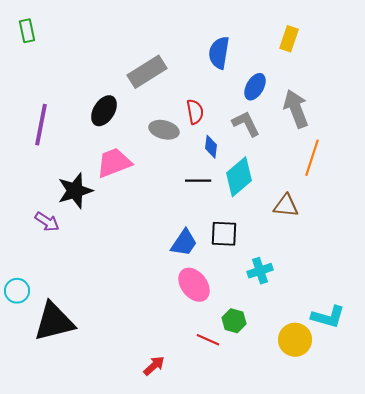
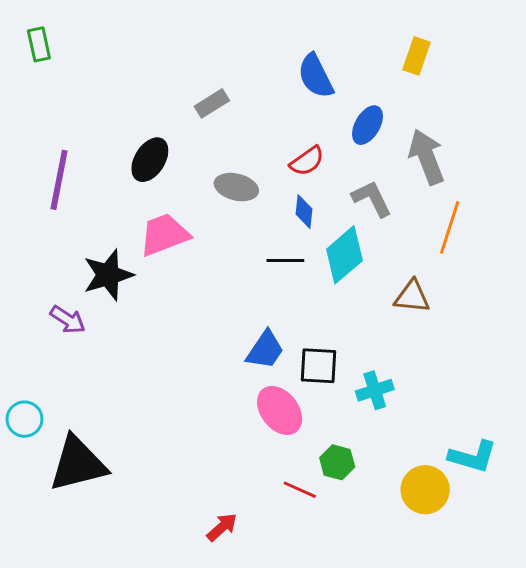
blue semicircle: (219, 53) -> (316, 76), turned -36
gray rectangle: (147, 72) -> (212, 103), size x0.6
red semicircle: (195, 112) -> (307, 161), moved, turned 65
gray L-shape: (246, 124) -> (372, 199), moved
black square: (224, 234) -> (318, 366), moved

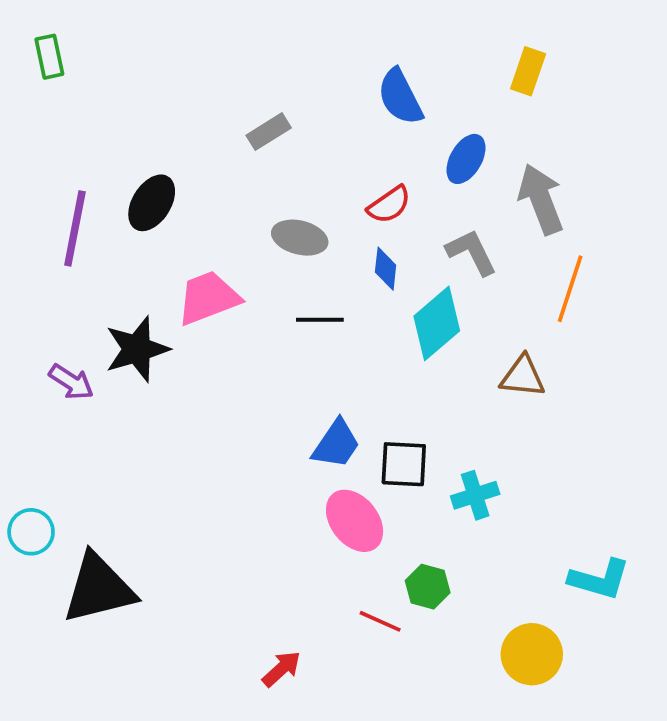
black ellipse: (150, 160) -> (152, 203), moved
black line: (285, 261) -> (320, 320), moved
purple arrow: (68, 320) -> (71, 382), moved
yellow circle: (425, 490) -> (532, 654), moved

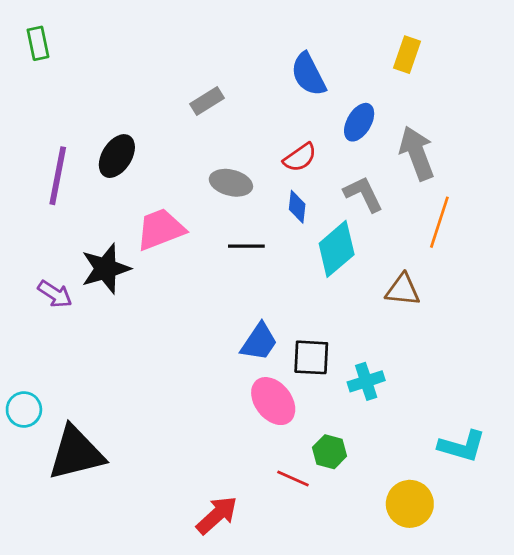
red arrow: (281, 669) -> (217, 515), size x1.4

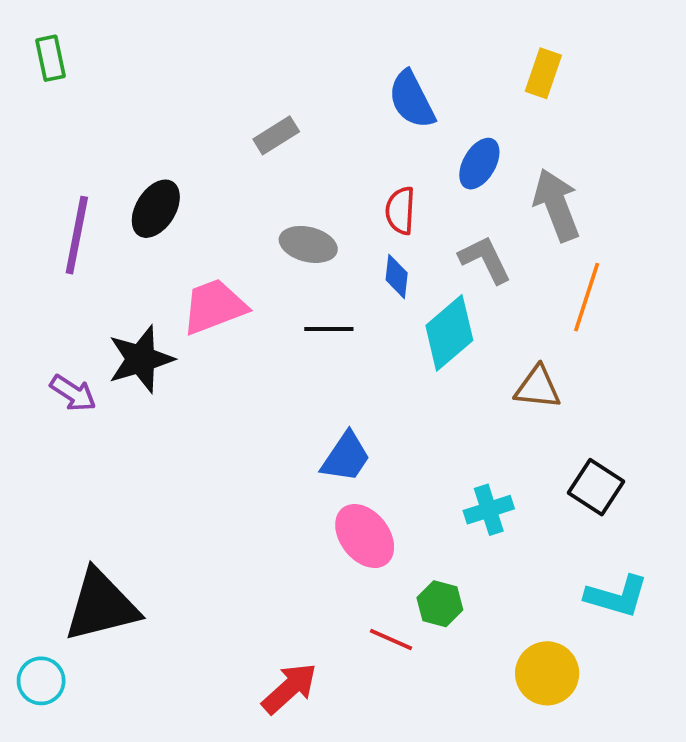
red semicircle: (300, 157) -> (400, 211), turned 128
black square: (311, 357) -> (596, 487), moved, turned 30
cyan circle: (24, 409) -> (41, 681), moved

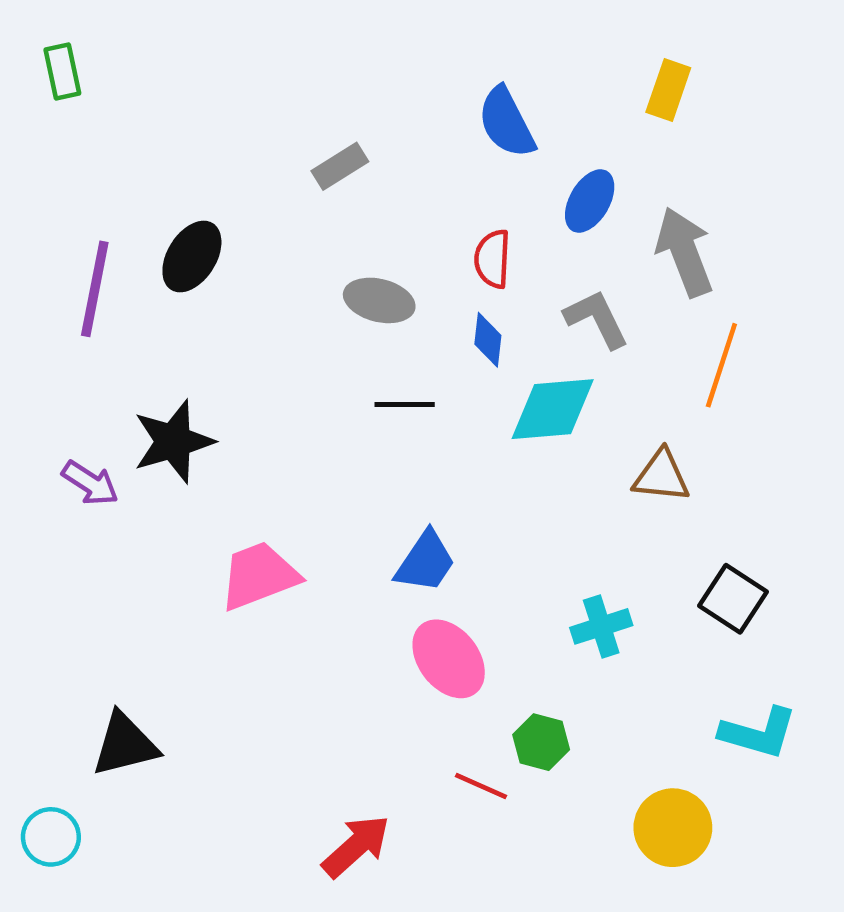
pink trapezoid: (214, 307) -> (259, 576), moved
cyan diamond: (449, 333) -> (553, 409), turned 36
black triangle: (101, 606) -> (125, 744), size x0.7

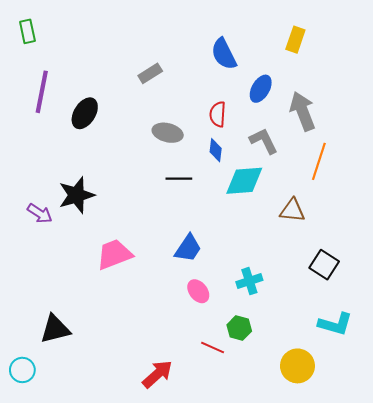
purple line: (95, 289) -> (42, 92), moved
cyan cross: (601, 626) -> (249, 281), moved
pink ellipse: (449, 659) -> (198, 291), size x0.7

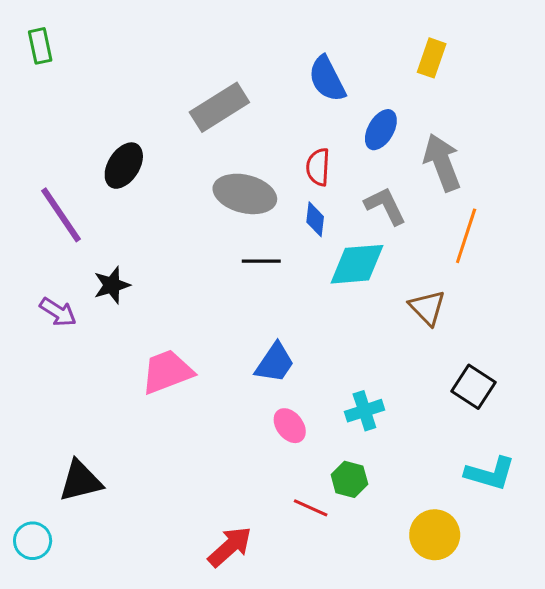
gray rectangle: (150, 73) -> (219, 107), size x1.6
purple line: (42, 92) -> (61, 215), moved, turned -45
gray ellipse: (168, 133) -> (245, 194), size x1.4
black star: (77, 195) -> (112, 285), size x0.7
brown triangle: (292, 210) -> (427, 308), turned 40

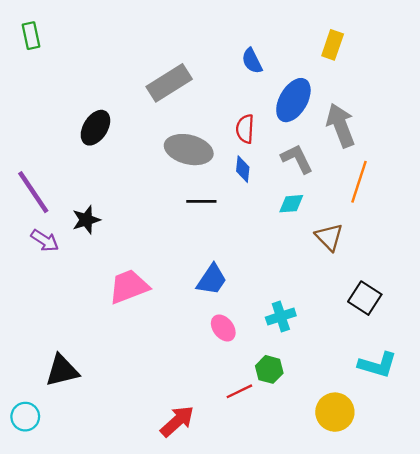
blue semicircle: (327, 79) -> (252, 61), size x0.7
blue ellipse: (381, 130) -> (293, 100), size x1.4
purple line: (61, 215) -> (33, 192), moved
cyan diamond: (357, 264) -> (291, 204), moved, size x0.6
red line: (311, 508) -> (239, 391), turned -50

